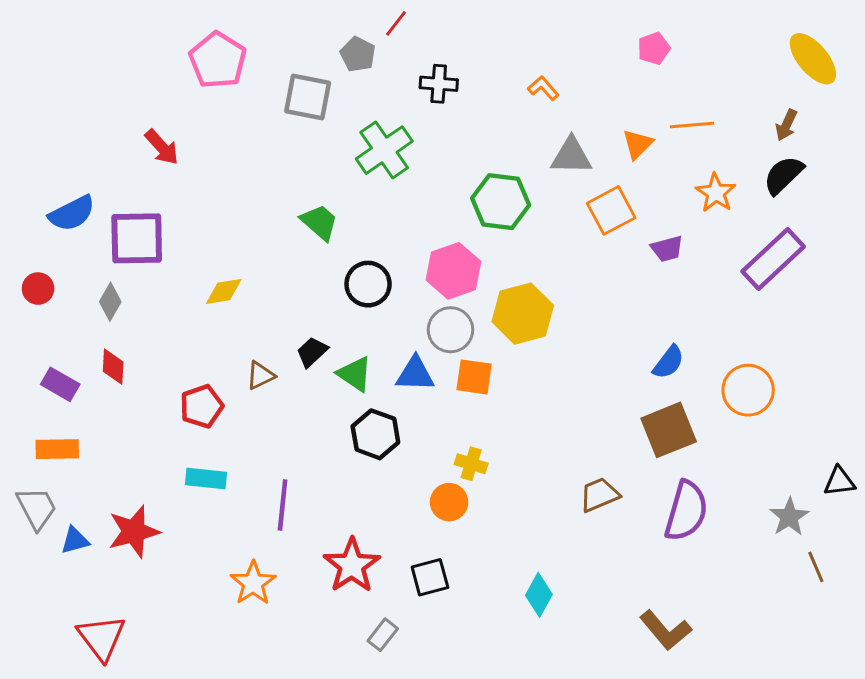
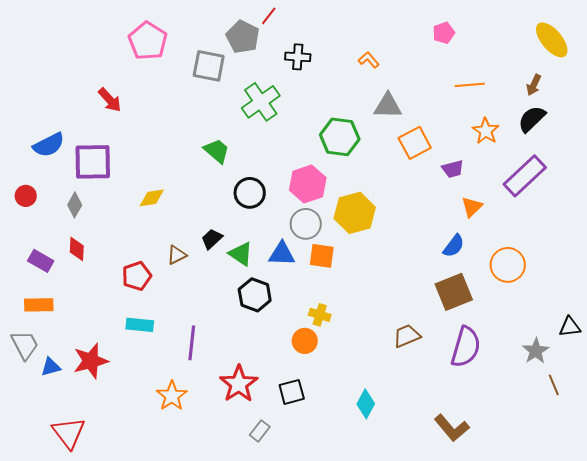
gray pentagon: (358, 54) -> (243, 37), size x1.4
orange triangle: (638, 144) -> (472, 207), moved

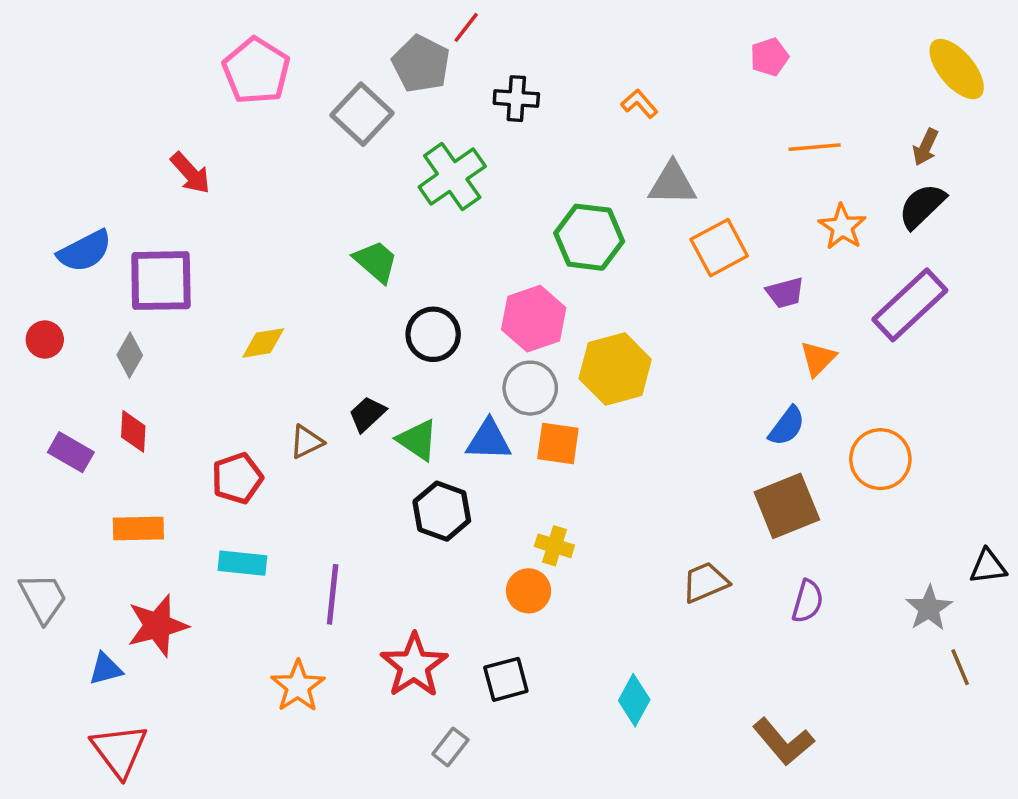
gray square: (209, 66) -> (362, 114), turned 32
orange rectangle: (39, 305) -> (138, 528), moved
purple semicircle: (466, 347) -> (808, 601), size x0.6
blue triangle: (51, 367) -> (105, 669), moved

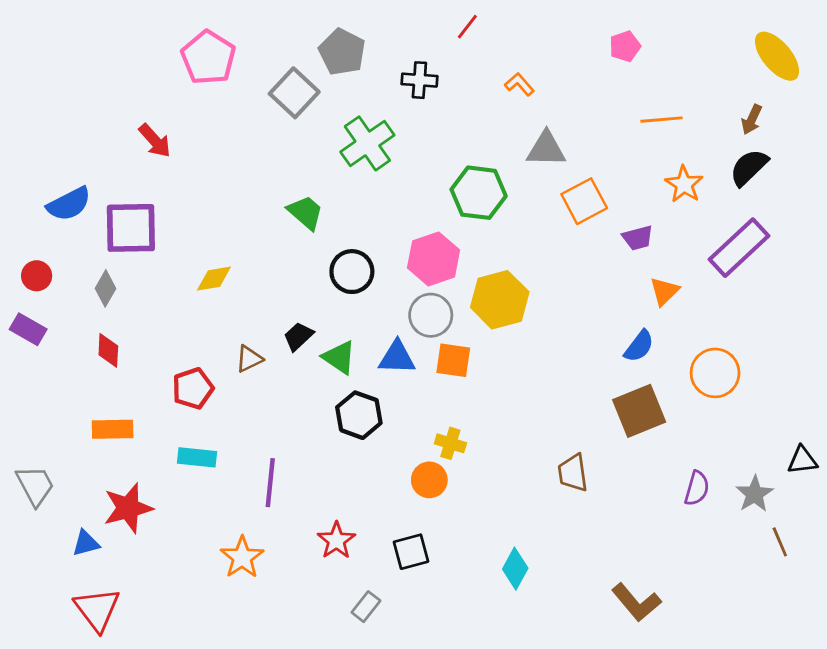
red line: (466, 27) -> (467, 27), moved
purple rectangle: (71, 452) -> (28, 329), moved
brown trapezoid: (705, 582) -> (573, 473), turned -75
purple semicircle: (808, 601) -> (697, 488), moved
red star: (414, 665) -> (336, 540), size x0.7

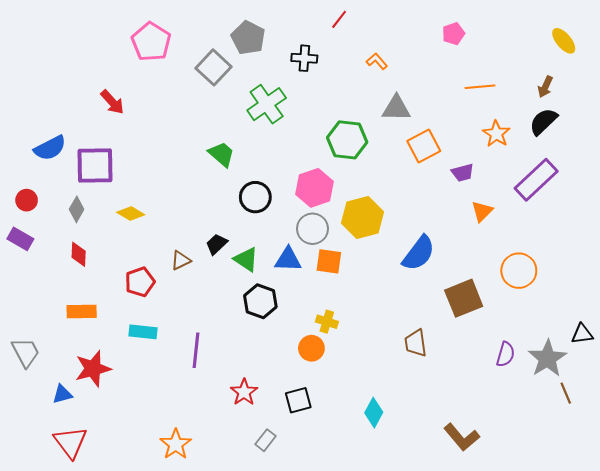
yellow ellipse: (777, 56) -> (564, 41), size x0.7
yellow diamond: (214, 279) -> (131, 213), moved, turned 40
blue semicircle: (639, 346) -> (419, 253), moved, size x1.5
gray star: (754, 494) -> (547, 358), size x1.4
orange star: (242, 557) -> (176, 444), moved

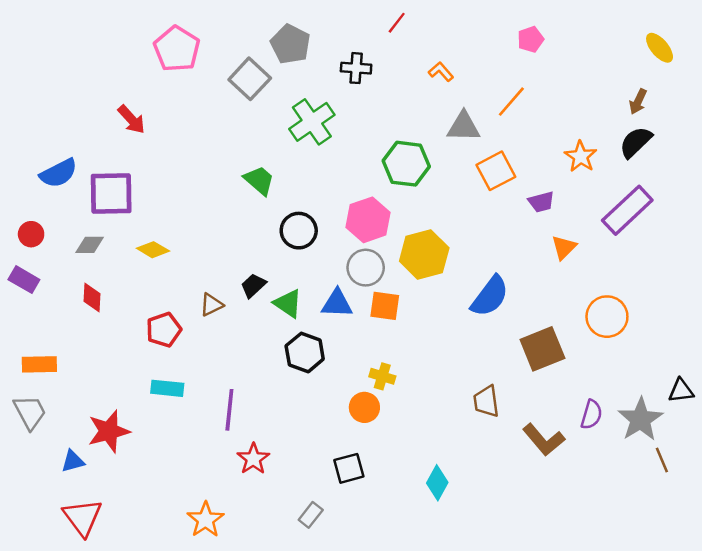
orange line: (480, 87) -> (511, 102), moved, turned -44
gray diamond: (77, 209) -> (90, 245), turned 60
orange rectangle: (82, 311) -> (39, 364), moved
red star: (244, 392) -> (253, 459), moved
brown L-shape: (462, 437) -> (544, 440), moved

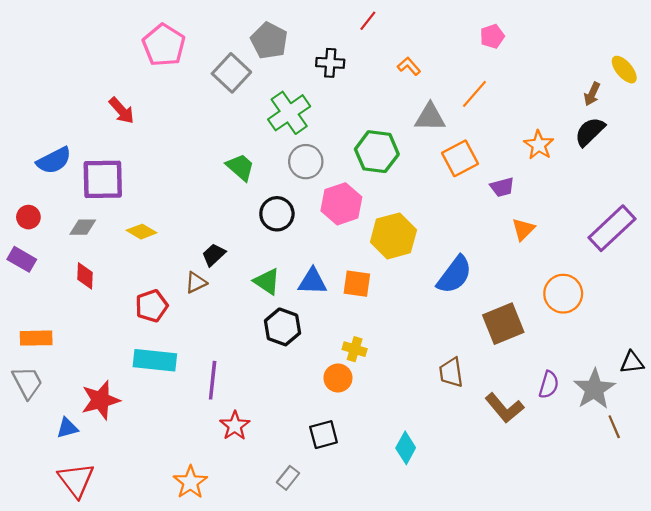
yellow ellipse: (660, 48) -> (624, 70), moved
purple rectangle: (627, 210) -> (612, 228), moved
gray circle: (366, 268) -> (306, 162), moved
black trapezoid: (253, 286) -> (214, 255), moved
cyan rectangle: (167, 388) -> (155, 360), size x1.4

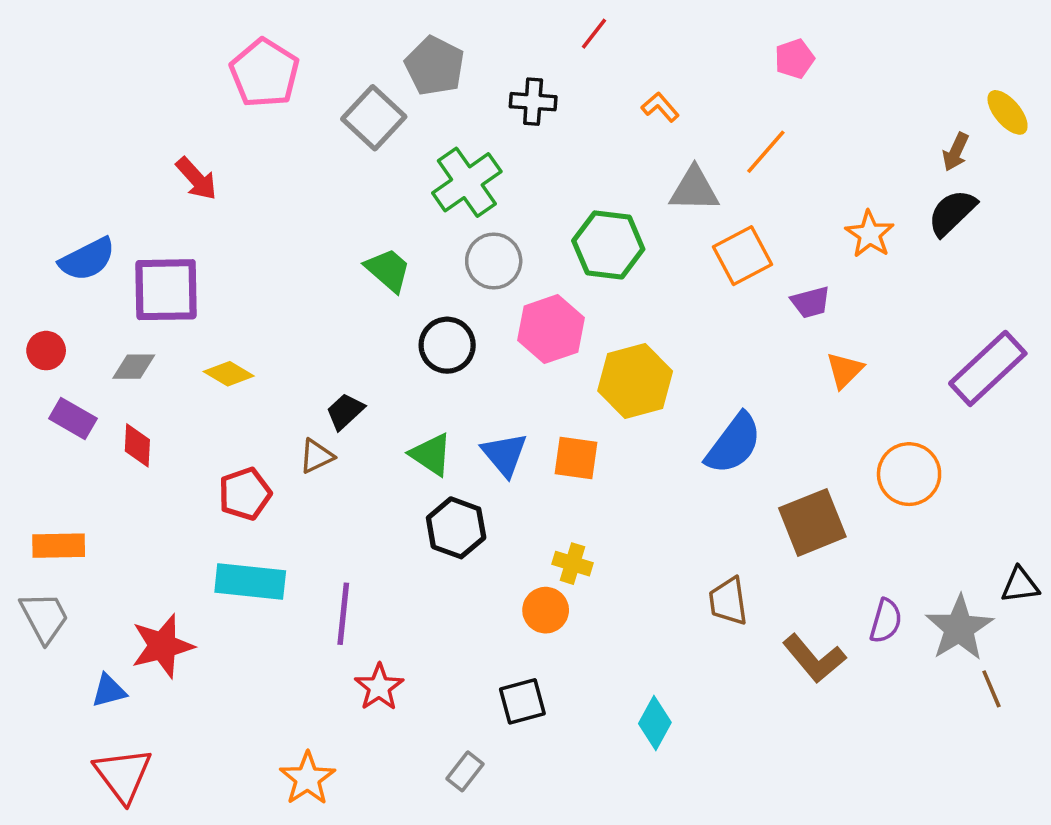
purple rectangle: (22, 259) -> (73, 419), moved
blue triangle: (312, 281) -> (504, 454), turned 48

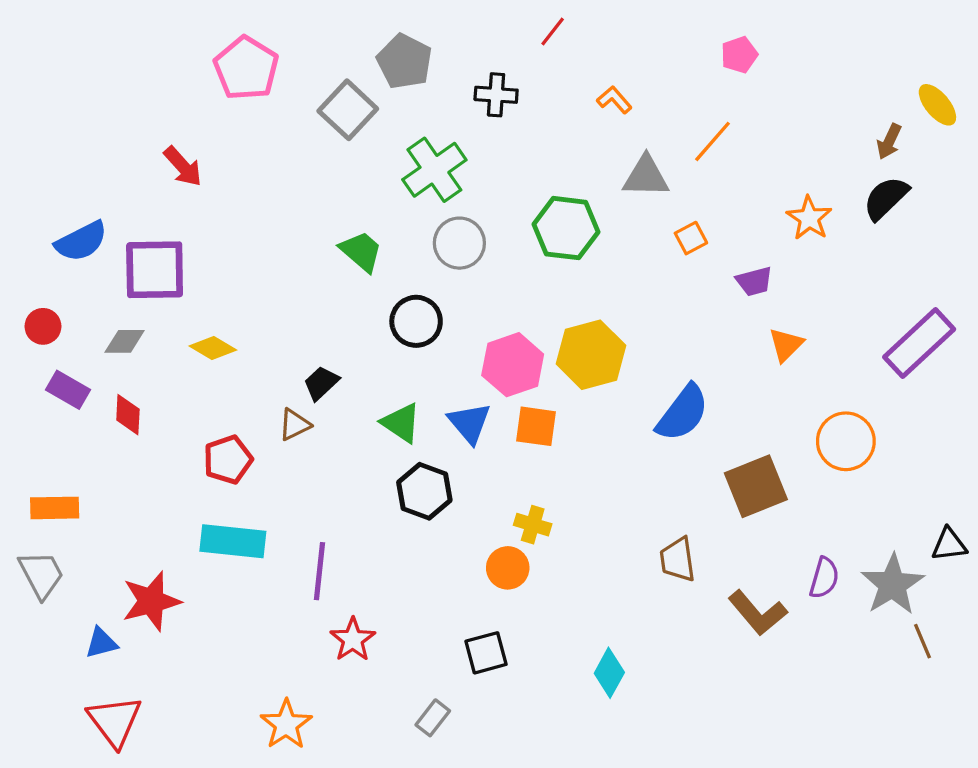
orange square: (743, 256) -> (691, 238), size x0.6
pink hexagon: (551, 329) -> (513, 365), moved

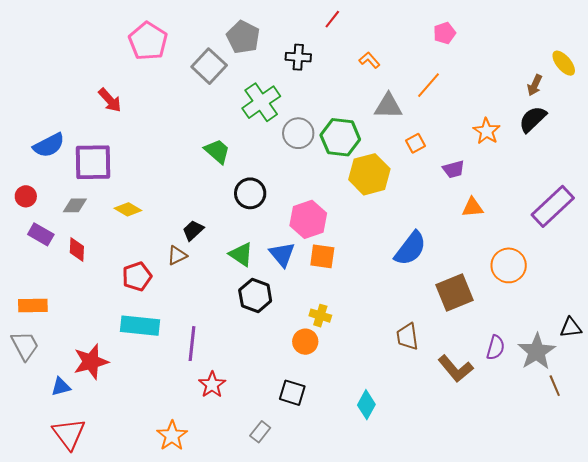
gray circle: (459, 243) -> (298, 133), moved
orange triangle: (786, 345) -> (473, 207), turned 40
yellow hexagon: (591, 355) -> (369, 174), moved
black square: (486, 653) -> (292, 393), turned 32

